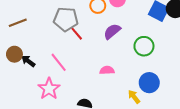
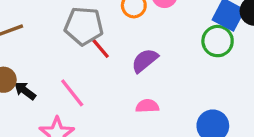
purple semicircle: (112, 31) -> (145, 60), moved
green circle: (144, 46) -> (218, 41), moved

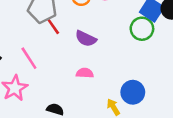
purple semicircle: (145, 60) -> (86, 39), turned -120

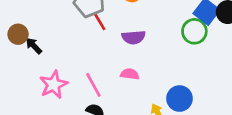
purple semicircle: (86, 39) -> (134, 37), turned -35
pink line: (29, 58) -> (93, 85), moved

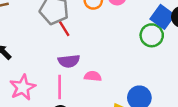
purple semicircle: (134, 37) -> (69, 61), moved
pink line: (93, 85) -> (60, 87), turned 30

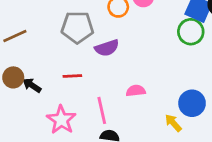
red line: (64, 29) -> (72, 76), moved, turned -49
purple semicircle: (69, 61) -> (107, 48), moved

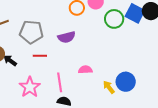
gray pentagon: (77, 27) -> (31, 32), moved
green circle: (191, 32) -> (114, 19), moved
yellow arrow: (173, 123) -> (109, 87), moved

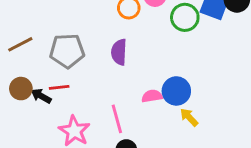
purple semicircle: (67, 37) -> (119, 52), turned 114
red line: (40, 56) -> (59, 87), moved
blue circle: (126, 82) -> (176, 91), moved

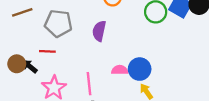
brown circle: (21, 89) -> (17, 64), moved
black arrow: (41, 96) -> (30, 66), moved

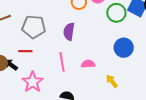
blue circle: (140, 69) -> (124, 48), moved
pink line: (89, 84) -> (62, 62), moved

